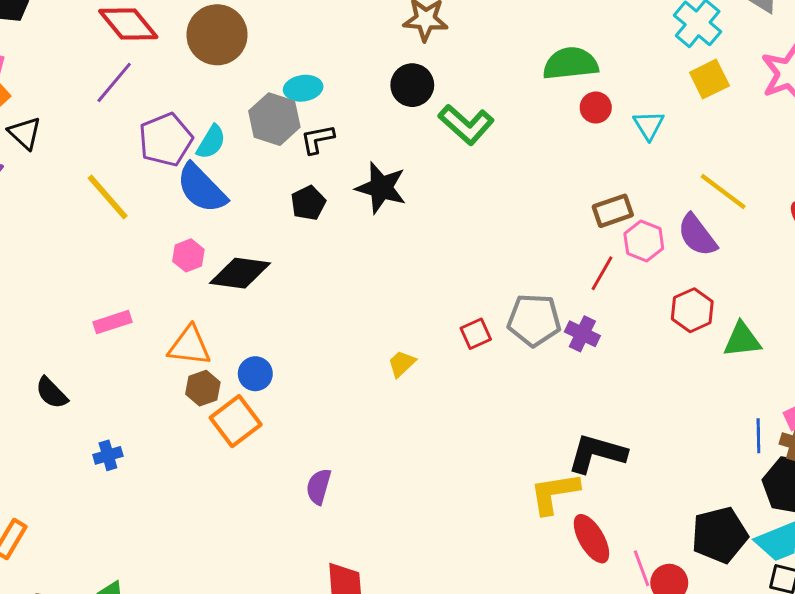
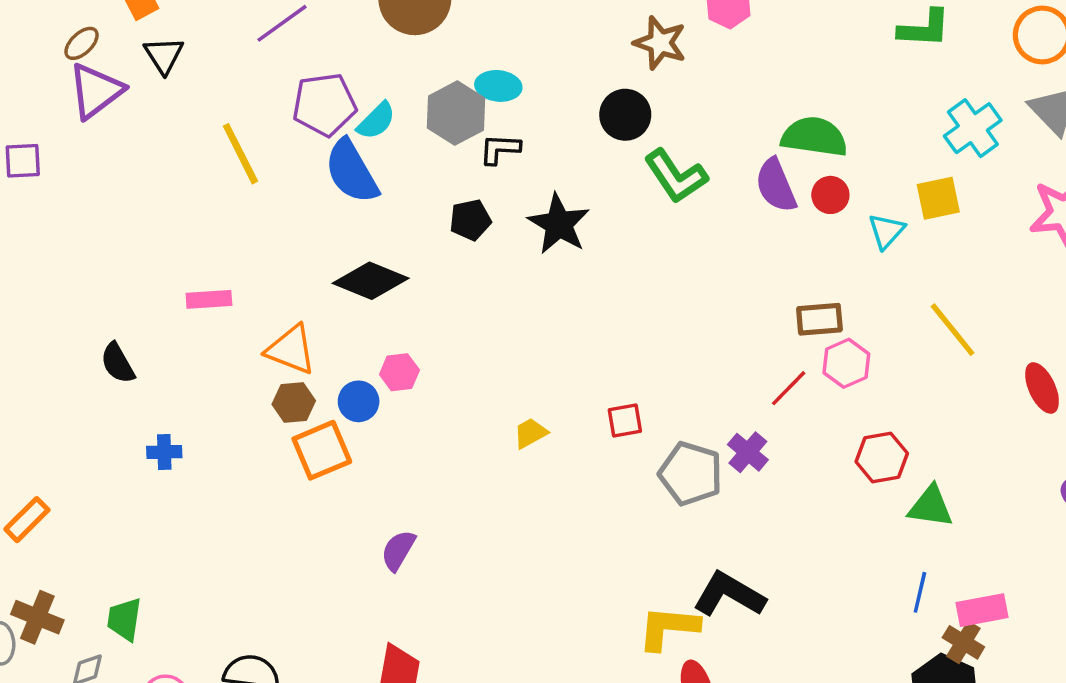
yellow square: (709, 79) -> (938, 198), moved
purple semicircle: (697, 235) -> (776, 185), moved
pink hexagon: (188, 255) -> (399, 372), moved
gray pentagon: (534, 320) -> (691, 474), moved
blue line: (758, 436) -> (920, 592), moved

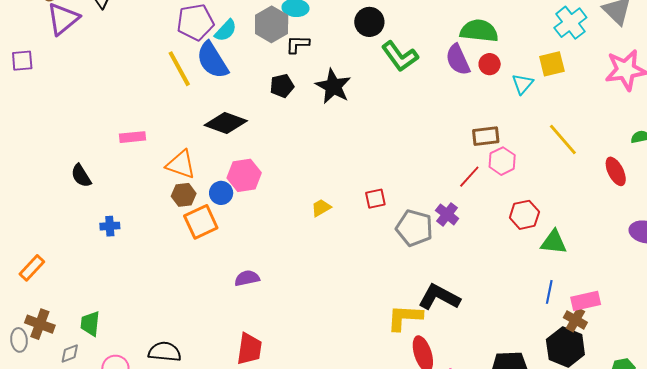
yellow line: (240, 154) -> (179, 69), moved
pink hexagon: (399, 372) -> (244, 175), size x1.5
purple semicircle: (398, 550) -> (247, 278), turned 50

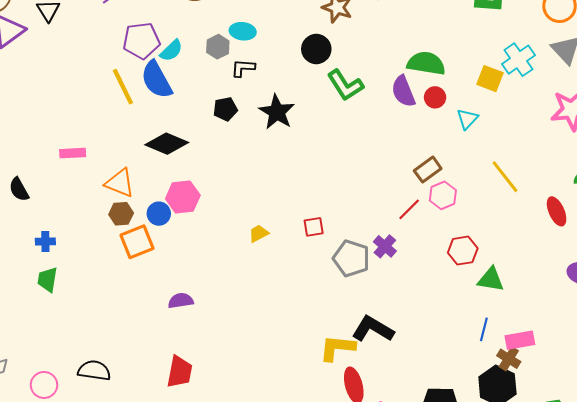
gray hexagon: (272, 24) -> (218, 47), size x0.7
yellow square: (552, 64) -> (490, 79), moved, turned 32
brown rectangle: (486, 136) -> (428, 170), turned -32
green trapezoid: (90, 324) -> (47, 280), moved

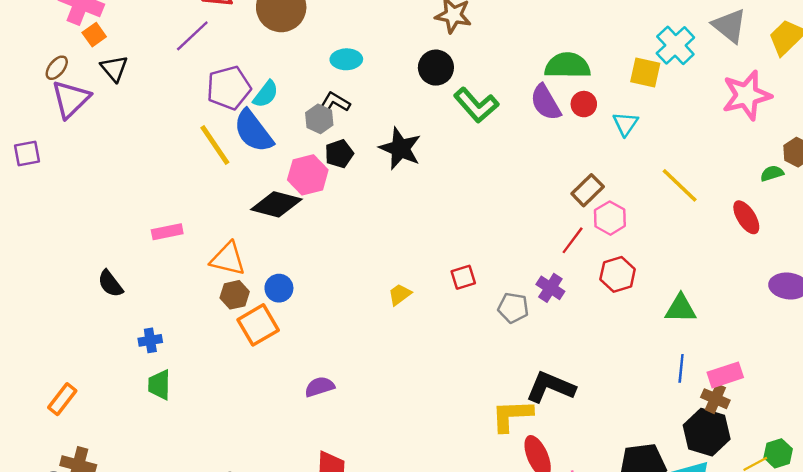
gray hexagon: (218, 47) -> (319, 119), moved
black L-shape: (243, 68) -> (335, 102), moved, turned 35
pink hexagon: (183, 197) -> (308, 175), moved
red hexagon: (463, 251) -> (618, 274), moved
gray pentagon: (351, 258) -> (513, 308), size x0.7

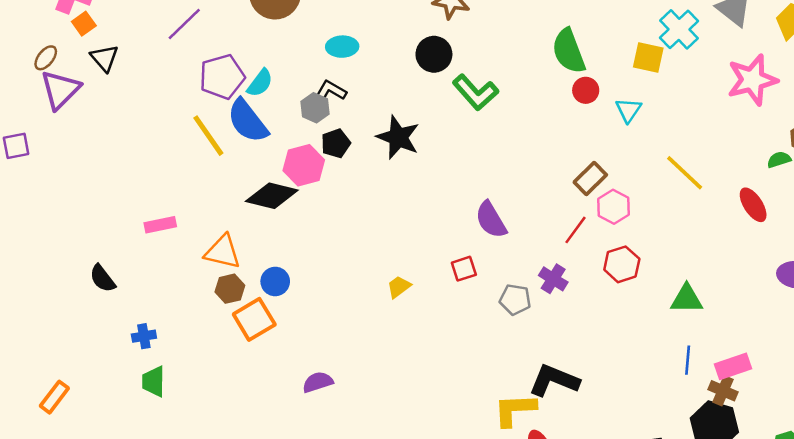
green semicircle: (568, 66) -> (569, 51), turned -111
purple semicircle: (546, 102) -> (491, 220), moved

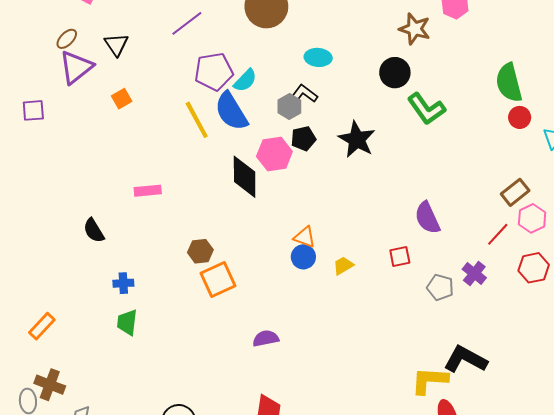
orange square: (84, 24) -> (122, 99), moved
black diamond: (272, 196) -> (245, 177), turned 69
orange triangle: (223, 252) -> (305, 237), moved, size x0.7
blue circle: (275, 281) -> (303, 257), moved

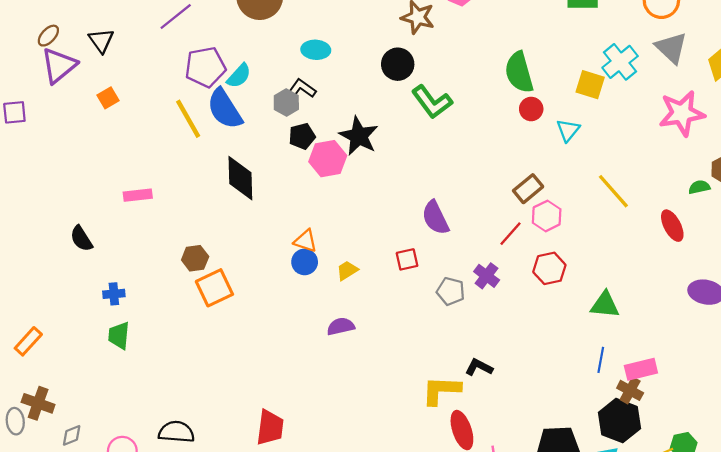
pink hexagon: (274, 154) -> (328, 159), moved
purple semicircle: (266, 338) -> (341, 326), moved
black L-shape: (465, 359) -> (479, 367), size x0.6

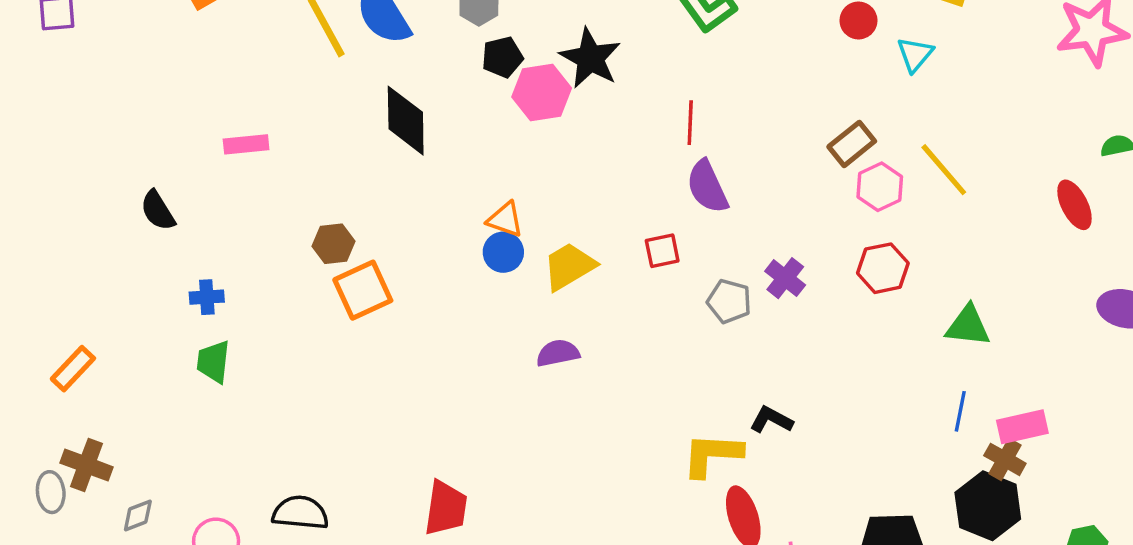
yellow line: (613, 191) -> (944, 170), moved
red line: (510, 234) -> (690, 123), moved, turned -40
yellow trapezoid: (347, 270) -> (569, 266), size x1.6

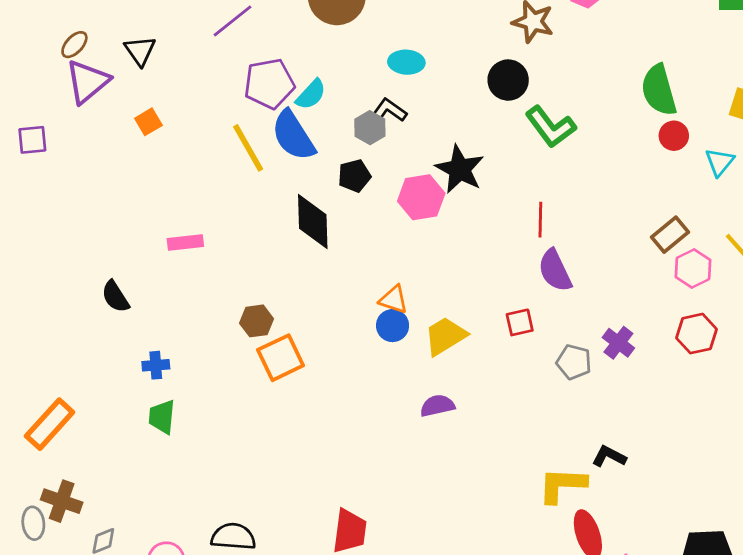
black pentagon: (502, 57) -> (354, 176), moved
orange rectangle: (73, 369) -> (50, 424), size x1.4

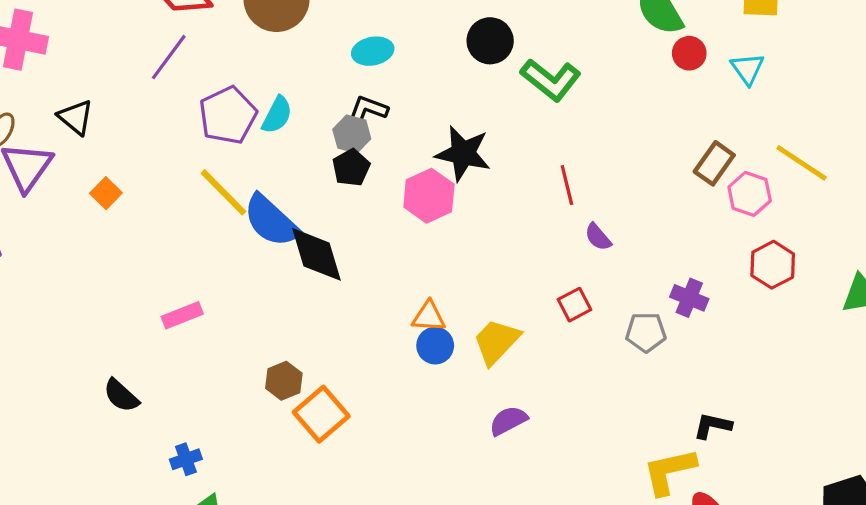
blue semicircle: (293, 136) -> (271, 221), moved
black pentagon: (354, 176) -> (351, 168), moved
purple semicircle: (555, 271) -> (598, 237), size x0.6

